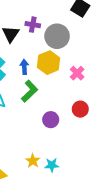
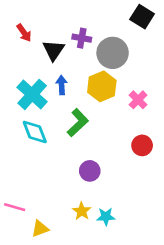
blue arrow: (24, 67) -> (62, 85), moved
purple circle: (51, 120) -> (90, 171), moved

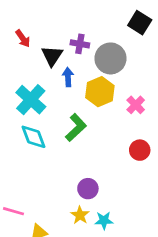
blue arrow: (62, 85) -> (68, 77), moved
purple circle: (90, 171) -> (88, 189), moved

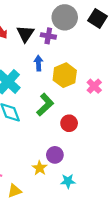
black triangle: (52, 56) -> (25, 34), moved
gray circle: (110, 58) -> (65, 17), moved
red circle: (140, 150) -> (69, 123), moved
yellow star: (80, 215) -> (40, 168), moved

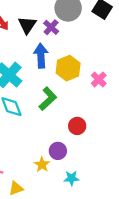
purple cross: (48, 36) -> (51, 27), turned 32
blue arrow: (39, 63) -> (41, 56), size x1.5
red circle: (69, 123) -> (77, 126), moved

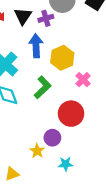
purple cross: (51, 27) -> (46, 18), turned 32
pink cross: (99, 79) -> (83, 80), moved
red circle: (77, 126) -> (71, 114), size x1.5

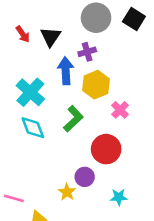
purple cross: (46, 18) -> (87, 52), moved
cyan star: (66, 164) -> (119, 197), moved

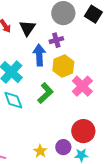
pink cross: (120, 110) -> (82, 86), size x1.5
red circle: (106, 149) -> (83, 131), moved
purple circle: (85, 177) -> (63, 147), moved

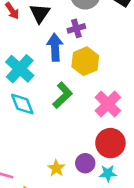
pink cross: (82, 86) -> (108, 104), moved

